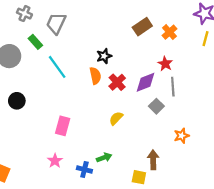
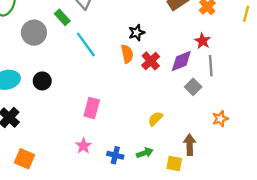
yellow semicircle: (116, 118) -> (155, 119), moved
green arrow: (104, 158) -> (145, 153), moved

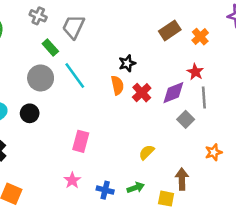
gray circle: (34, 33) -> (41, 78), moved

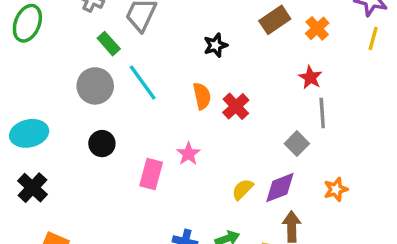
black star: (127, 63) -> (215, 45), moved
purple diamond: (173, 93) -> (280, 188), moved
black circle: (30, 113) -> (102, 144), moved
pink star: (72, 180) -> (188, 154), moved

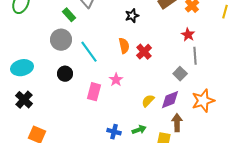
cyan line: (143, 83) -> (89, 52), moved
orange star: (336, 189) -> (203, 101), size x1.6

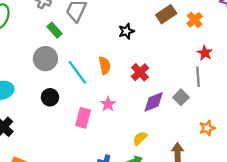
red star: (188, 35) -> (205, 53), moved
orange semicircle: (124, 46) -> (105, 65), moved
purple diamond: (170, 100) -> (154, 102), moved
yellow semicircle: (148, 101) -> (140, 138), moved
orange star: (203, 101) -> (207, 128), size x0.6

